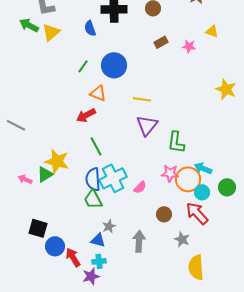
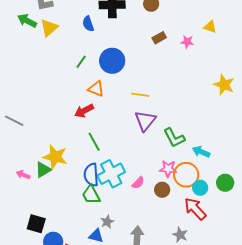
green L-shape: (176, 142) -> (174, 138), turned -35
cyan arrow: (203, 168) -> (201, 152), moved
brown circle: (164, 214) -> (162, 190), moved

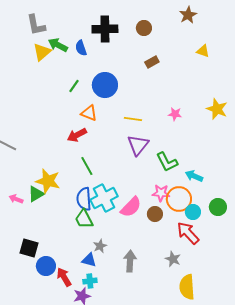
green arrow: (27, 21) -> (58, 45), moved
pink star: (187, 42) -> (175, 114), moved
pink semicircle: (138, 183) -> (131, 207), size x1.6

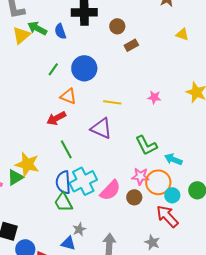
brown circle: (144, 28) -> (117, 26), moved
purple triangle: (138, 145) -> (101, 128), moved, turned -45

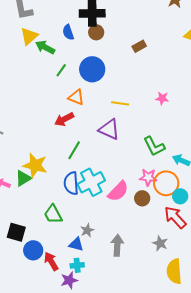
brown circle: (117, 26) -> (96, 32), moved
green arrow: (37, 28) -> (45, 47), moved
green line: (66, 149) -> (74, 150), turned 60
green trapezoid: (63, 202) -> (53, 214), moved

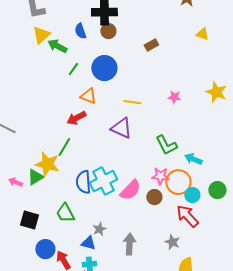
green line: (74, 150) -> (64, 147), moved
black square: (16, 232) -> (29, 220), moved

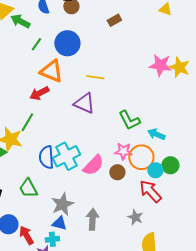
orange triangle: (88, 96) -> (51, 71), size x1.4
pink star: (174, 97) -> (160, 65), moved, size x1.6
green circle: (217, 190) -> (170, 165), moved
gray star: (99, 229) -> (62, 204), size x1.6
blue triangle: (88, 243) -> (59, 223), moved

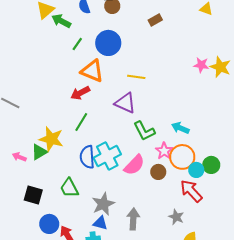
pink star: (160, 65) -> (201, 65), size x0.7
green L-shape: (129, 120) -> (144, 131), moved
green line: (27, 122) -> (81, 122), moved
cyan arrow: (156, 134) -> (180, 128), moved
pink star: (123, 151) -> (164, 151), turned 30

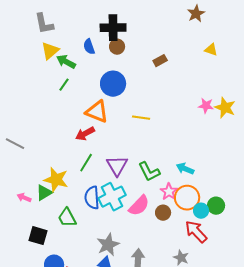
green line: (77, 44) -> (64, 85), moved
purple triangle: (125, 103) -> (117, 166), moved, turned 35
green trapezoid: (69, 188) -> (67, 218), moved

